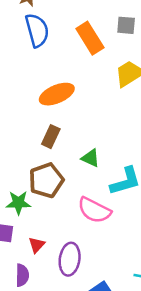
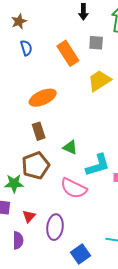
blue semicircle: (37, 30) -> (26, 48), size x0.6
brown rectangle: (51, 137) -> (39, 131), turned -42

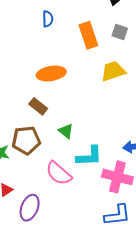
brown rectangle: (39, 131) -> (38, 106), turned -48

